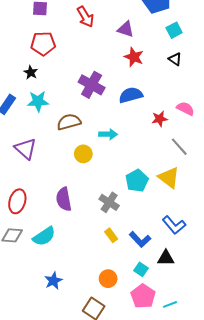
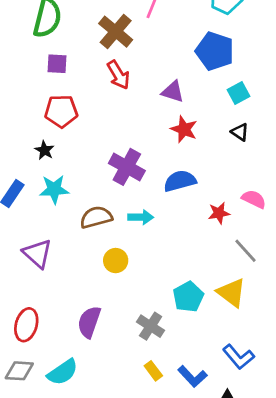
cyan arrow: (108, 134) -> (141, 217), moved
purple semicircle: (64, 199) -> (89, 322), turned 30

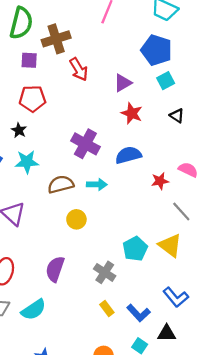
brown cross: (116, 32) -> (56, 39), moved, turned 32
purple triangle: (173, 92) -> (123, 83), turned -48
cyan square: (238, 93) -> (166, 81), moved

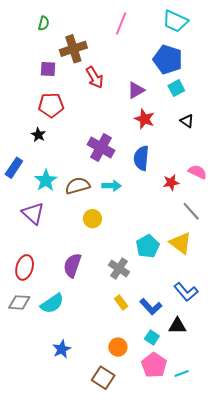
green semicircle: (21, 23) -> (44, 23), moved, size x0.5
blue semicircle: (128, 155) -> (141, 158), turned -70
cyan star: (27, 162) -> (46, 180), moved, turned -30

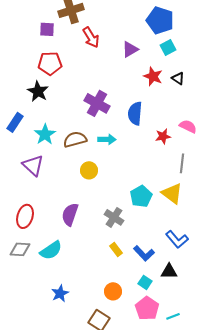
red star: (144, 119) -> (153, 76), moved
black star: (38, 135) -> (38, 91), size x1.5
gray line: (191, 211) -> (182, 163), turned 48

